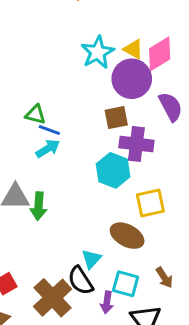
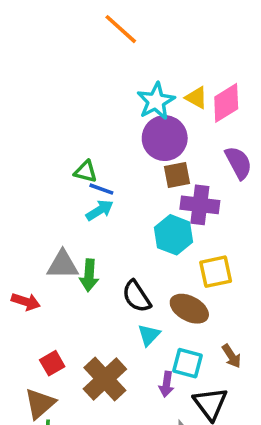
purple circle: (132, 79) -> (165, 138), moved
black semicircle: (80, 281) -> (137, 296), moved

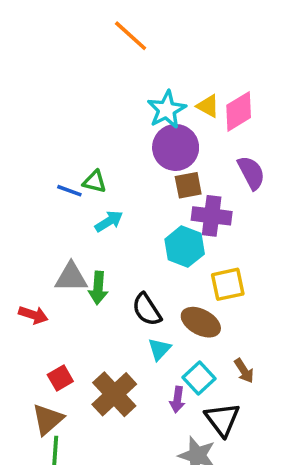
blue line: (101, 189) -> (69, 191), moved
cyan square: (188, 363) -> (199, 378), turned 32

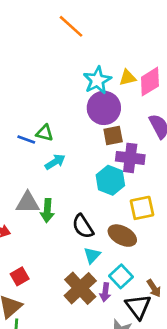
yellow triangle: (208, 106) -> (128, 78), turned -42
brown arrow: (244, 371) -> (154, 288), moved
brown cross: (114, 394) -> (80, 288), moved

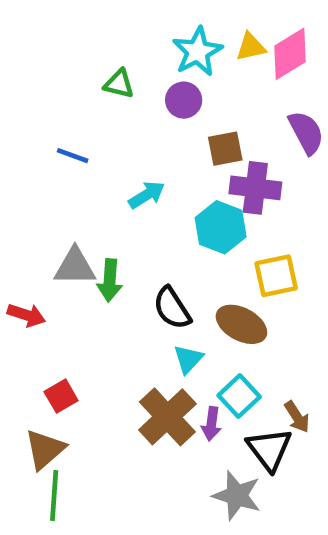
purple circle: (104, 108) -> (184, 100), moved, size x0.6
green triangle: (45, 133) -> (119, 84), moved
cyan arrow: (55, 162) -> (147, 195), moved

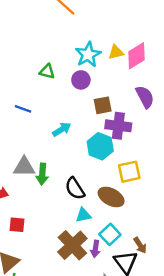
cyan triangle: (188, 359) -> (83, 215), turned 35
red square: (61, 396) -> (17, 225), moved, turned 35

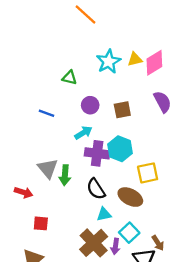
purple circle: (81, 80) -> (90, 105), moved
purple cross: (118, 126) -> (97, 153), moved
gray triangle: (24, 167) -> (48, 168), turned 50

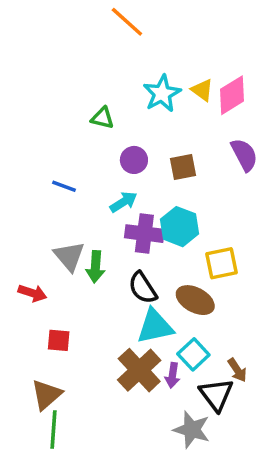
yellow triangle: (135, 59) -> (202, 90), turned 49
blue line: (47, 113) -> (64, 186), moved
cyan triangle: (104, 214) -> (155, 326), size x1.6

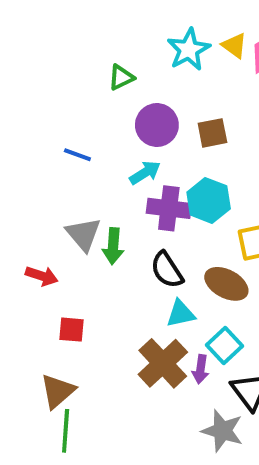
green triangle: (102, 118) -> (121, 77), turned -40
purple circle: (134, 160) -> (157, 125), size x1.4
cyan triangle: (155, 326) -> (181, 314), size x0.7

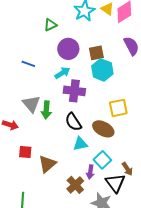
cyan hexagon: (209, 200) -> (102, 70), moved
brown cross: (163, 363) -> (75, 185), moved, size x0.7
brown triangle: (58, 391) -> (47, 164), moved

